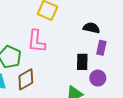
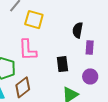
black semicircle: (91, 28) -> (78, 30), turned -84
black rectangle: (82, 62) -> (62, 64), moved

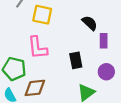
black semicircle: (78, 30) -> (90, 23), turned 126
brown diamond: (23, 87) -> (35, 88), turned 35

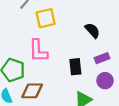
yellow square: (42, 15) -> (46, 18), turned -30
purple rectangle: (104, 41) -> (102, 58), moved, turned 64

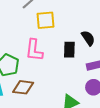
black rectangle: (75, 67) -> (69, 50), moved

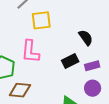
black rectangle: (69, 50) -> (70, 61), moved, turned 63

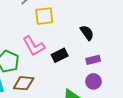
pink L-shape: (30, 52) -> (34, 46), turned -35
black rectangle: (70, 61) -> (60, 55), moved

